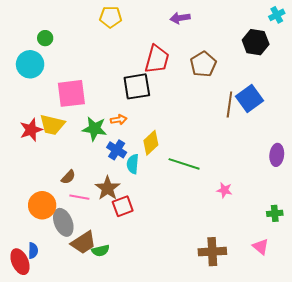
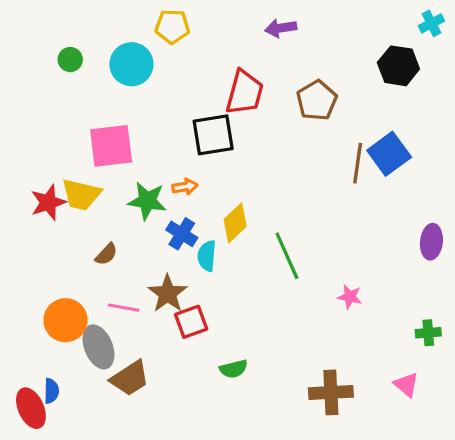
cyan circle: (30, 64) -> (131, 64), moved
green line: (184, 164) -> (287, 256), turned 48
brown semicircle: (68, 177) -> (106, 254), moved
green semicircle: (101, 251) -> (234, 369), moved

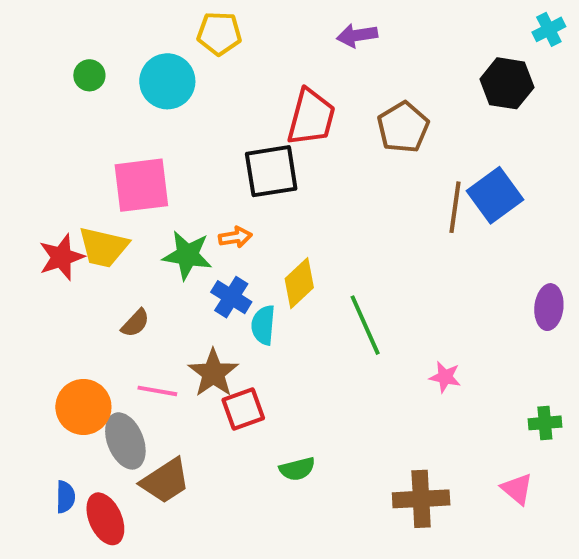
red ellipse: (31, 408) -> (105, 519), moved

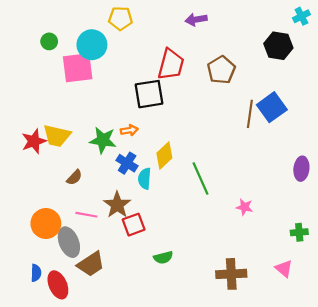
pink square: (141, 185) -> (78, 68), moved

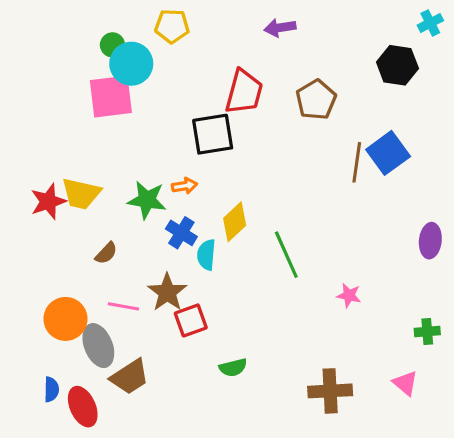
green circle: (49, 41) -> (112, 45), moved

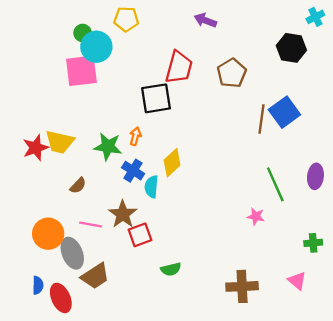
purple arrow: (280, 28) -> (205, 20), turned 30
orange arrow: (184, 186) -> (135, 136), turned -66
green line: (286, 255) -> (275, 184), moved

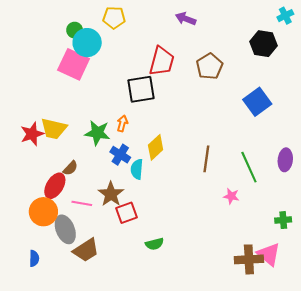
pink square: (81, 71) -> (74, 64), turned 32
brown line: (262, 119) -> (206, 159), moved
pink triangle: (297, 281) -> (269, 254), size x1.4
brown cross: (242, 286) -> (249, 259), moved
red ellipse: (61, 298) -> (55, 186), moved, turned 55

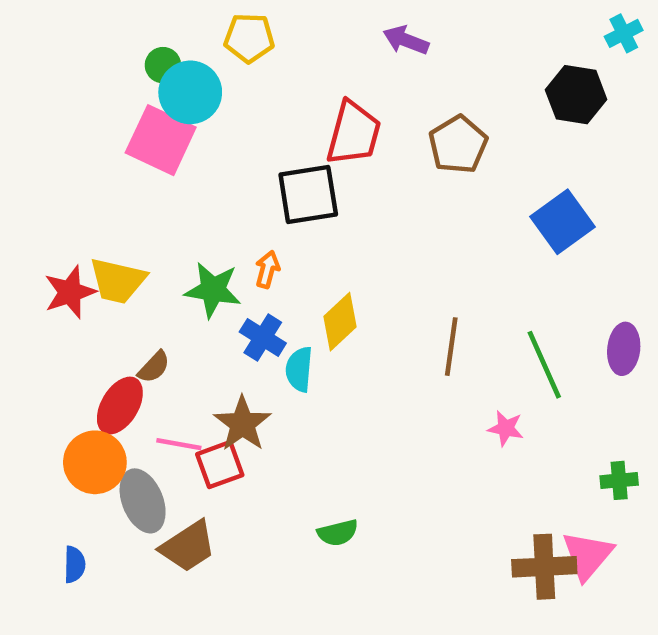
red square: (126, 213) -> (220, 465), moved
pink triangle: (269, 254) -> (587, 555), turned 30

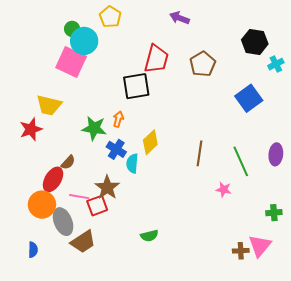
cyan cross: (624, 33) -> (276, 64), moved
yellow pentagon: (249, 38) -> (110, 17), turned 30
yellow trapezoid: (118, 281) -> (49, 105), moved
brown cross: (544, 567) -> (241, 251), size x0.6

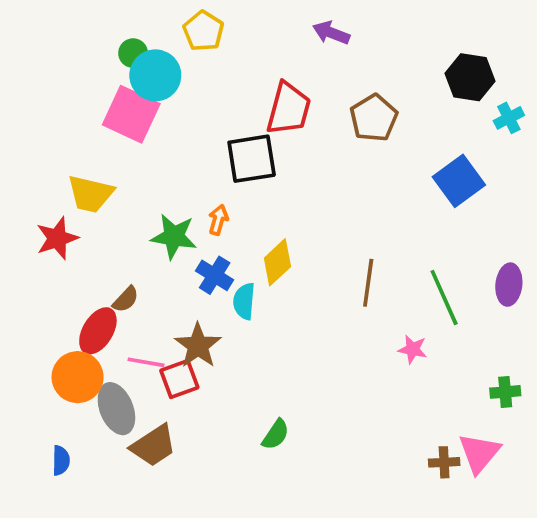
green semicircle: (149, 236) -> (276, 435), turned -42

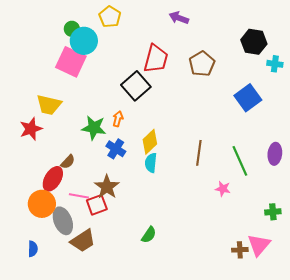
cyan cross: (509, 118) -> (275, 64), turned 35
black square: (252, 159) -> (136, 86), turned -32
cyan semicircle: (244, 301) -> (151, 163), moved

